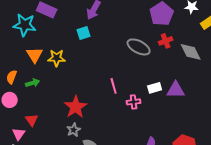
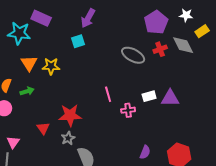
gray diamond: (191, 52) -> (183, 45), moved
red star: (76, 107) -> (70, 115), turned 30
red triangle: (32, 120) -> (43, 128), moved

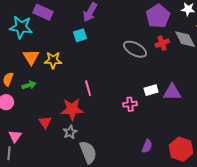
pink line: (108, 94) -> (88, 88), moved

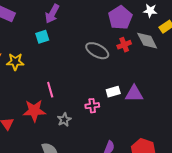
gray star: (70, 132) -> (64, 120), moved

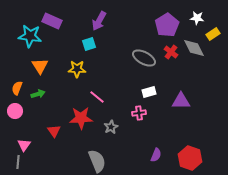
red cross: (124, 45) -> (171, 52), turned -32
yellow star: (15, 62) -> (77, 69), moved
pink line: (50, 90) -> (97, 97), turned -35
white rectangle: (113, 92) -> (149, 92), moved

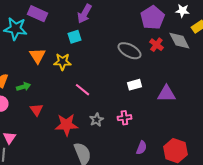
orange triangle: (40, 66) -> (37, 56), moved
pink cross: (139, 113) -> (124, 118), moved
red star: (81, 118) -> (66, 125), moved
red triangle: (54, 131) -> (36, 110), moved

